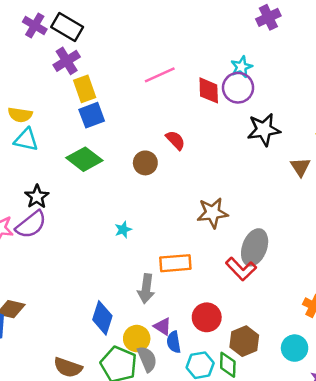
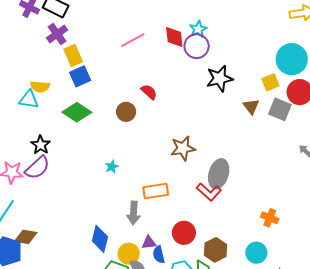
red diamond: (209, 90) -> (174, 37), moved
yellow semicircle: (20, 115) -> (40, 87), moved
purple triangle: (163, 326) -> (149, 243), turned -35

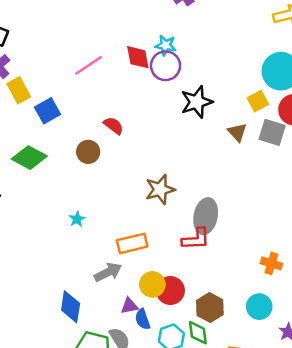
cyan star: (198, 29) -> (166, 45), turned -30
blue square: (80, 76) -> (48, 111), moved
red L-shape: (209, 192) -> (196, 239), turned -40
gray arrow: (134, 213) -> (108, 272), turned -115
yellow circle: (129, 254) -> (152, 284), moved

